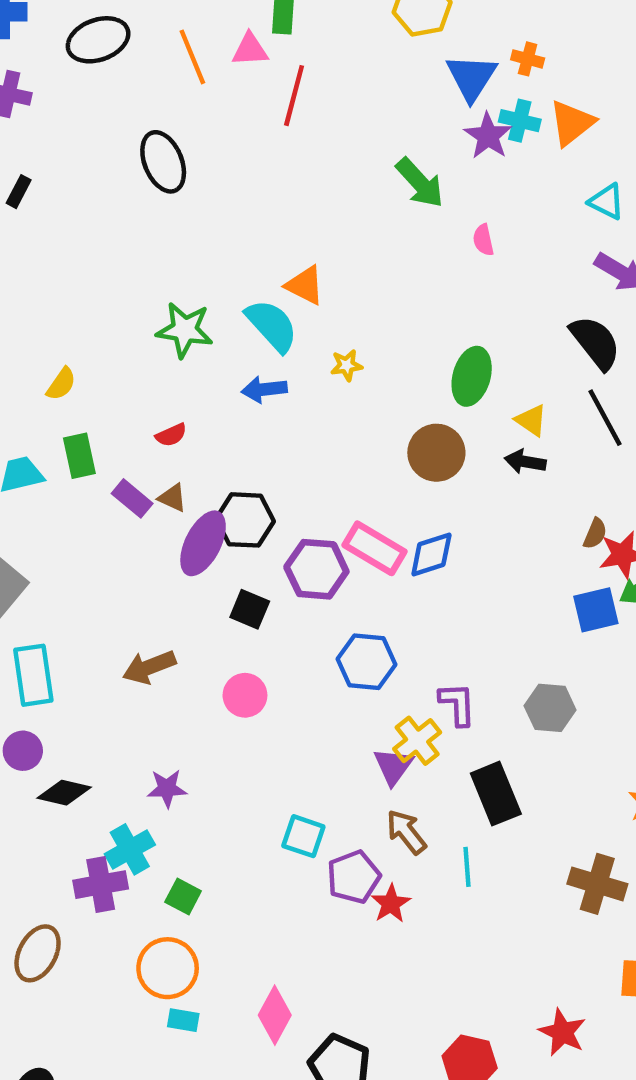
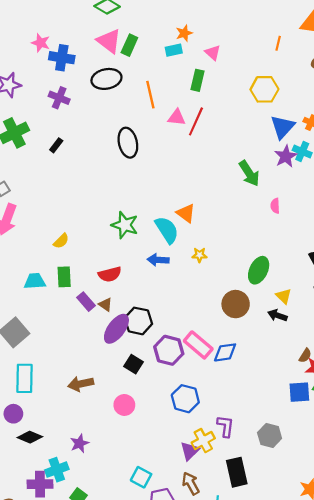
pink triangle: (250, 50) -> (177, 117), moved
red semicircle: (171, 435) -> (110, 274), size x1.5
purple star: (167, 788) -> (79, 443), turned -30

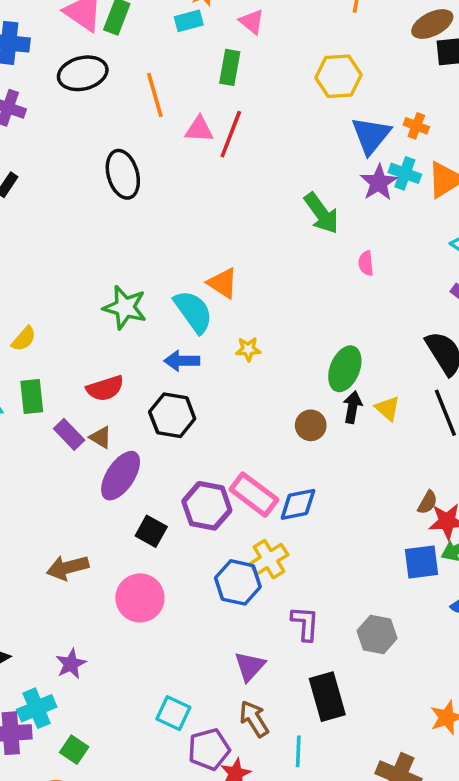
brown circle: (236, 304) -> (311, 425), size x0.7
black arrow: (277, 315) -> (352, 407), moved, turned 84
black hexagon: (138, 321) -> (172, 415), moved
pink circle: (124, 405) -> (140, 598), size x1.4
yellow cross: (203, 441) -> (269, 559), moved

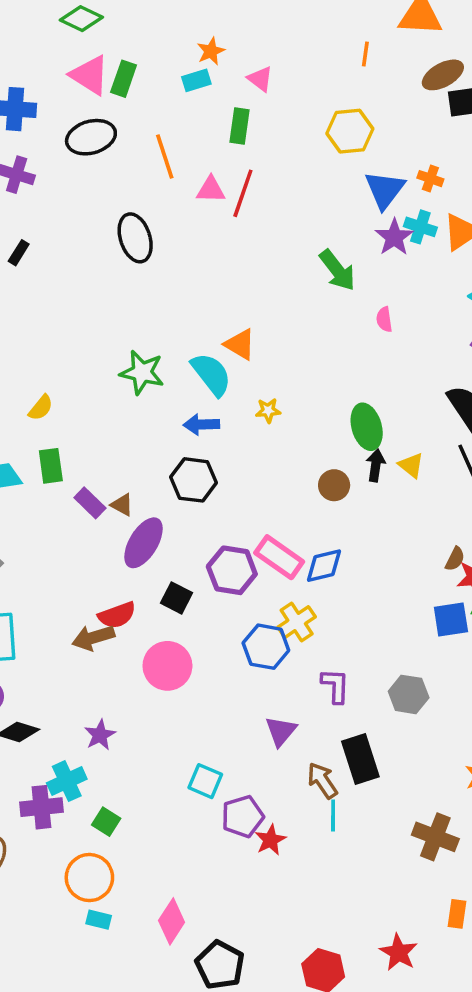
green ellipse: (345, 369) -> (367, 427), turned -36
red semicircle: (105, 388) -> (117, 615), moved
brown arrow: (254, 719) -> (322, 780), moved

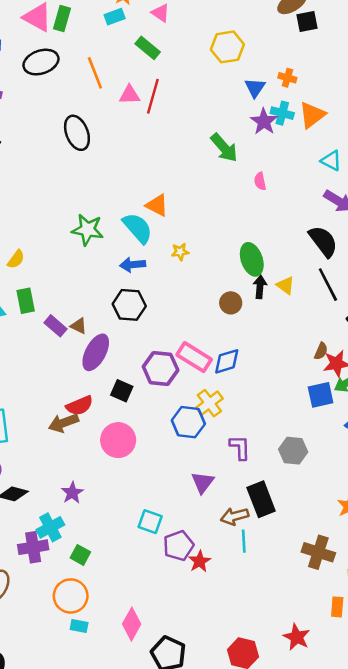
green rectangle: (240, 126) -> (148, 48), turned -55
blue triangle: (385, 190) -> (255, 88), size x0.7
brown arrow: (322, 780) -> (235, 516), turned -68

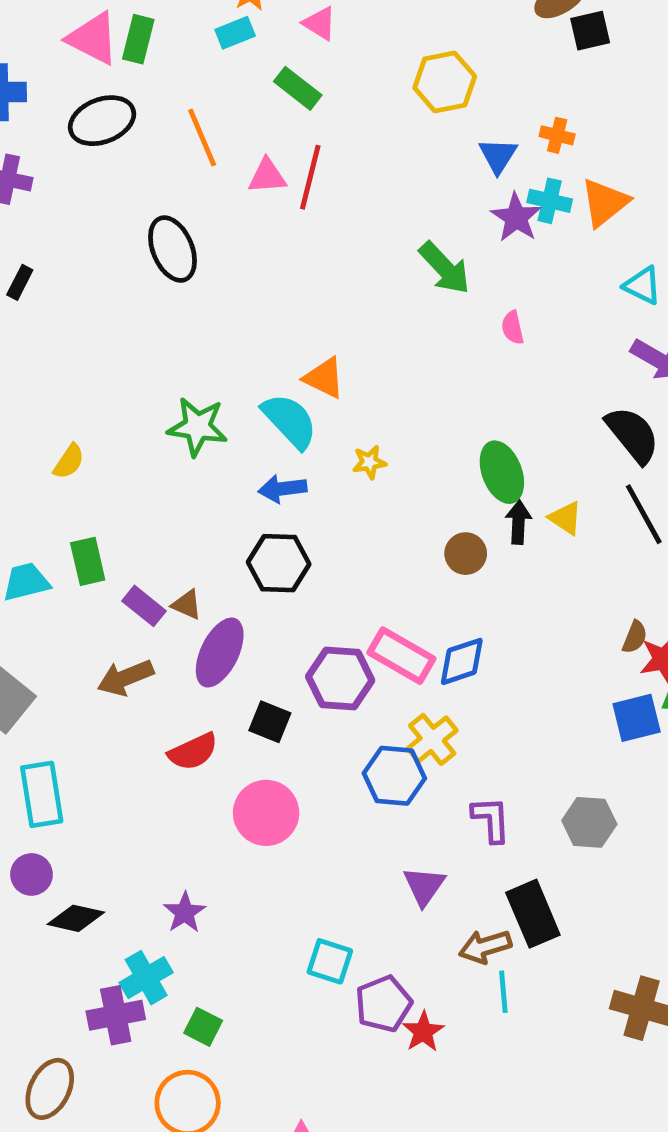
yellow semicircle: (16, 259) -> (69, 461), moved
brown arrow: (63, 423) -> (125, 678), moved

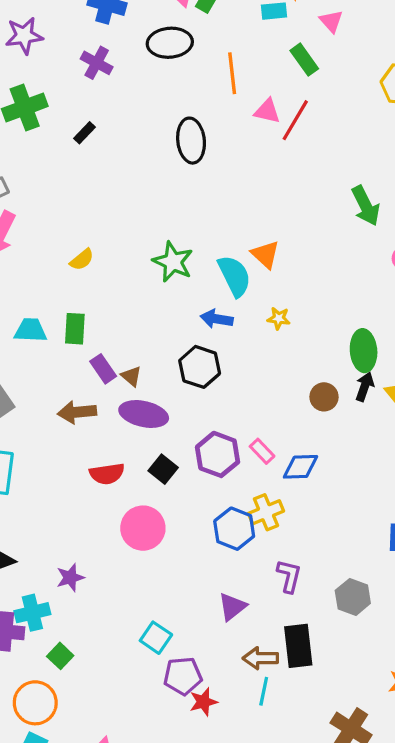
purple ellipse: (220, 653) -> (144, 414), turned 60
pink rectangle: (401, 656) -> (262, 451), size x0.6

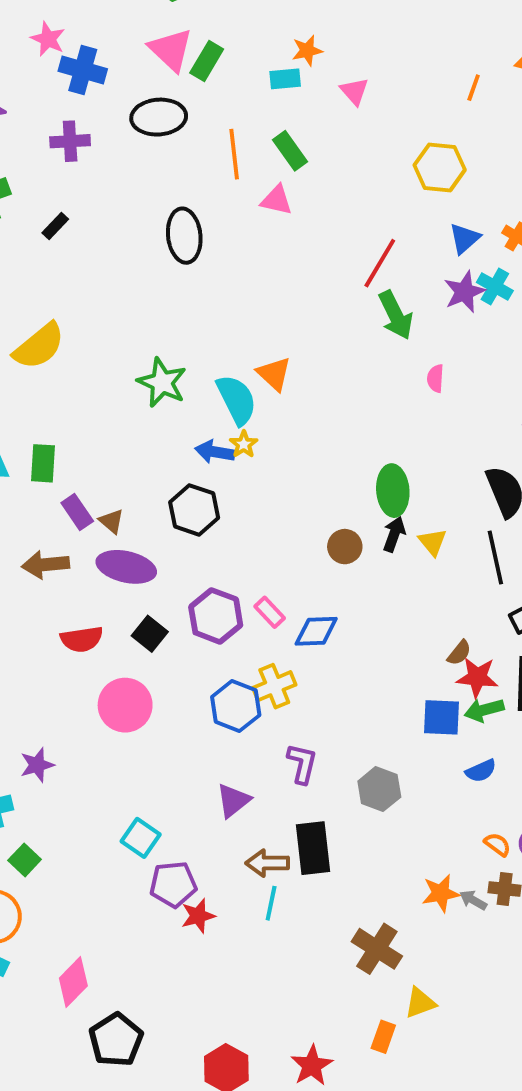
green rectangle: (304, 60) -> (290, 151), moved
purple cross: (97, 63) -> (70, 141), turned -32
red line: (295, 120) -> (380, 263), moved
yellow semicircle: (82, 260) -> (39, 346), moved, size x1.8
yellow star: (279, 318) -> (244, 444), moved, turned 30

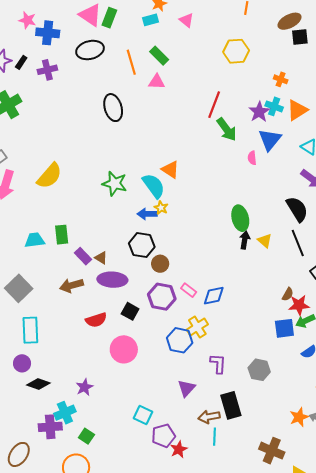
black rectangle: (55, 226) -> (21, 62), moved
blue triangle: (465, 238) -> (270, 140), moved, size x1.4
brown circle: (345, 547) -> (160, 264), moved

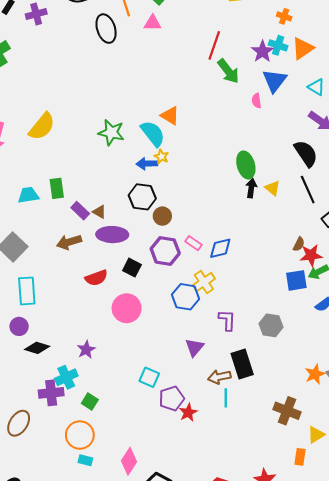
black ellipse: (113, 108) -> (106, 29), moved

